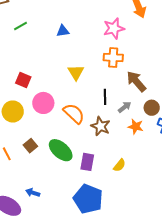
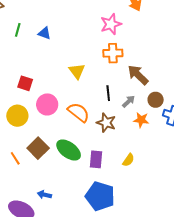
green line: (21, 26) -> (18, 30), turned -40
blue triangle: (63, 31) -> (44, 33), moved, turned 32
brown square: (30, 146) -> (38, 148), size x1.5

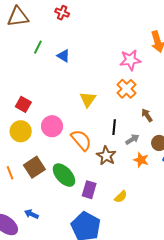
orange cross: (113, 53) -> (127, 89), turned 36
brown arrow: (138, 75) -> (147, 115), size x0.6
red square: (25, 83) -> (23, 104), moved

